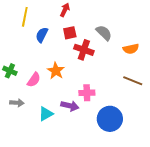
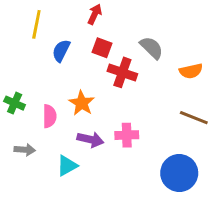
red square: (70, 33) -> (102, 48), turned 32
pink semicircle: (34, 80) -> (50, 116), turned -35
purple arrow: (70, 106) -> (90, 139), moved
blue circle: (110, 119) -> (179, 173), moved

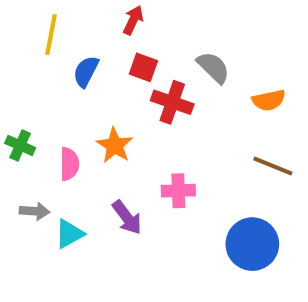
purple arrow: (90, 139) -> (127, 217), moved, turned 40
cyan triangle: (67, 166) -> (69, 234), moved

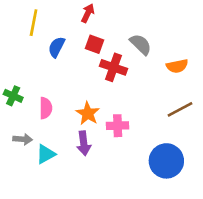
orange star: (115, 145) -> (88, 113), moved
brown line: (273, 166) -> (180, 109), turned -50
purple arrow: (127, 217) -> (84, 143), turned 30

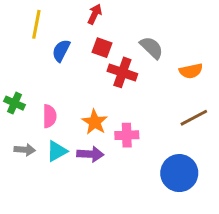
purple arrow: (84, 143) -> (90, 154), turned -80
cyan triangle: (46, 154) -> (57, 151), moved

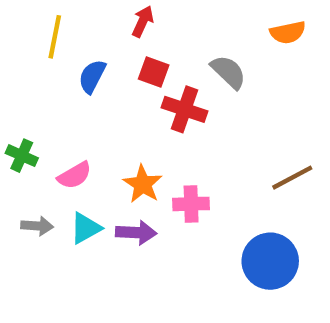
orange semicircle: (191, 71) -> (288, 32), moved
pink semicircle: (49, 116) -> (75, 175), turned 60

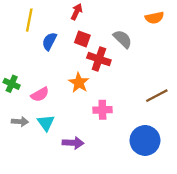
orange star: (143, 184) -> (79, 83), moved
cyan triangle: (86, 228) -> (46, 123), turned -36
purple arrow: (136, 233) -> (73, 143), moved

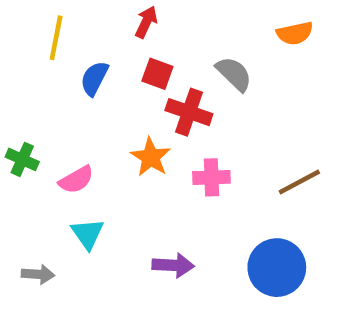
pink cross: (102, 110) -> (211, 177), moved
gray arrow: (20, 122) -> (38, 274), moved
purple arrow: (73, 143) -> (173, 265), moved

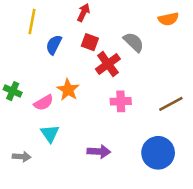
red cross: (189, 112) -> (108, 64), turned 35
orange star: (151, 157) -> (68, 90), moved

